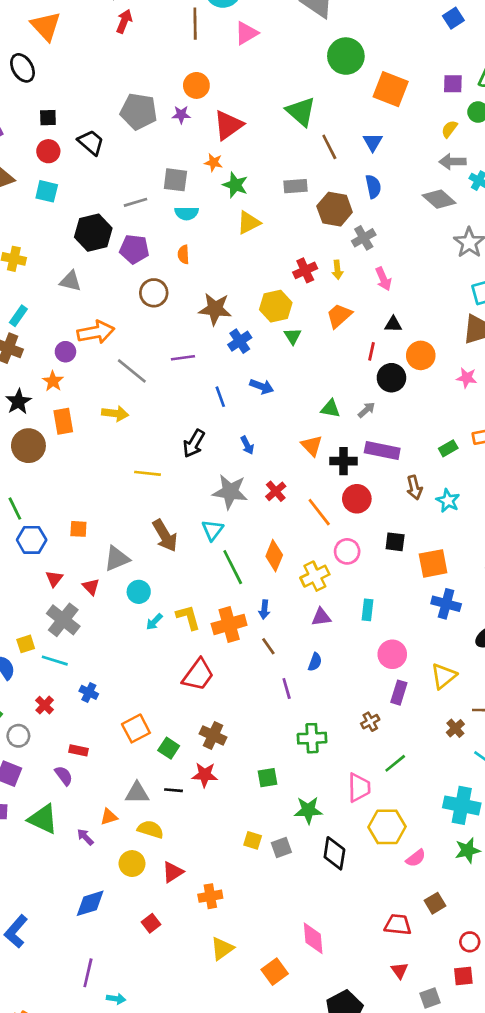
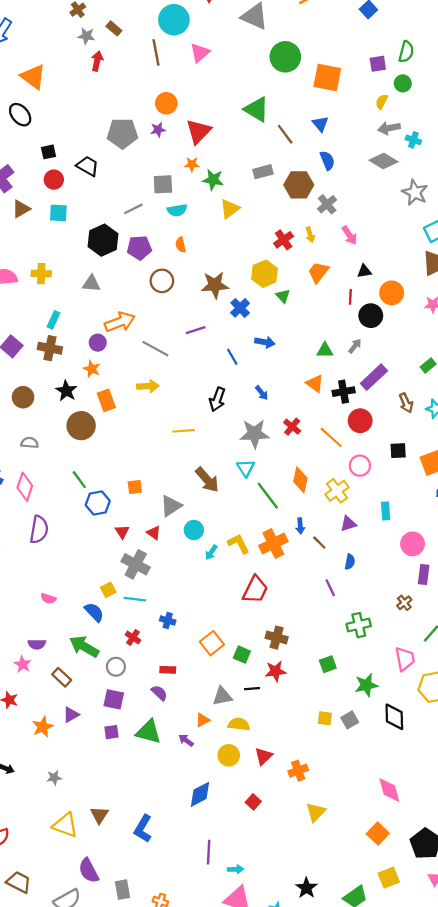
purple rectangle: (382, 451) -> (374, 377), turned -44
brown line: (268, 646) -> (319, 543), moved
orange square: (275, 972) -> (378, 834), moved

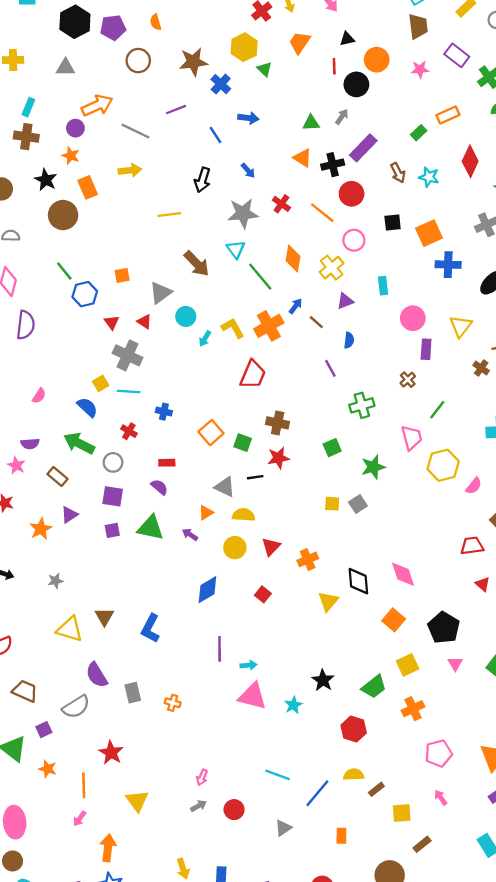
blue arrow: (300, 526) -> (296, 306), turned -136
pink semicircle: (48, 599) -> (39, 396), turned -72
gray triangle: (222, 696) -> (225, 487), turned 40
black diamond: (394, 717) -> (358, 581), moved

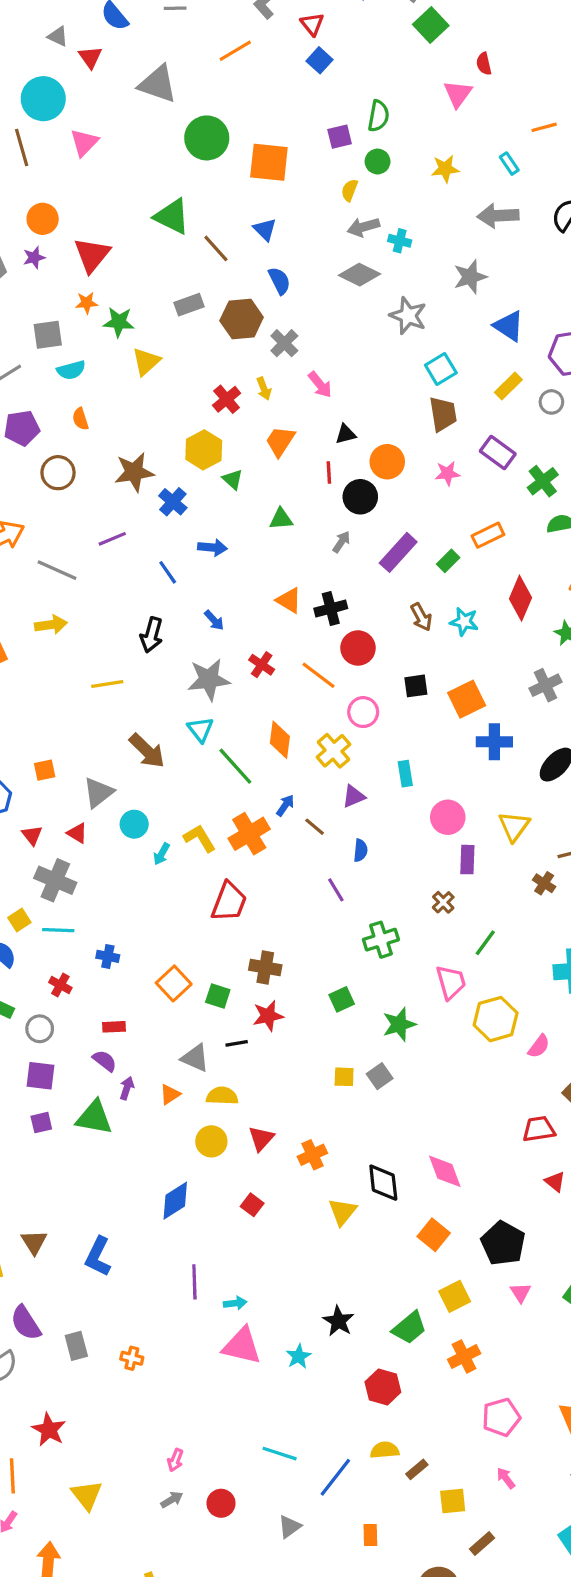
green triangle: (311, 123) -> (281, 519), moved
purple rectangle: (363, 148) -> (398, 552), moved
purple arrow: (190, 535) -> (127, 1088), moved, turned 77

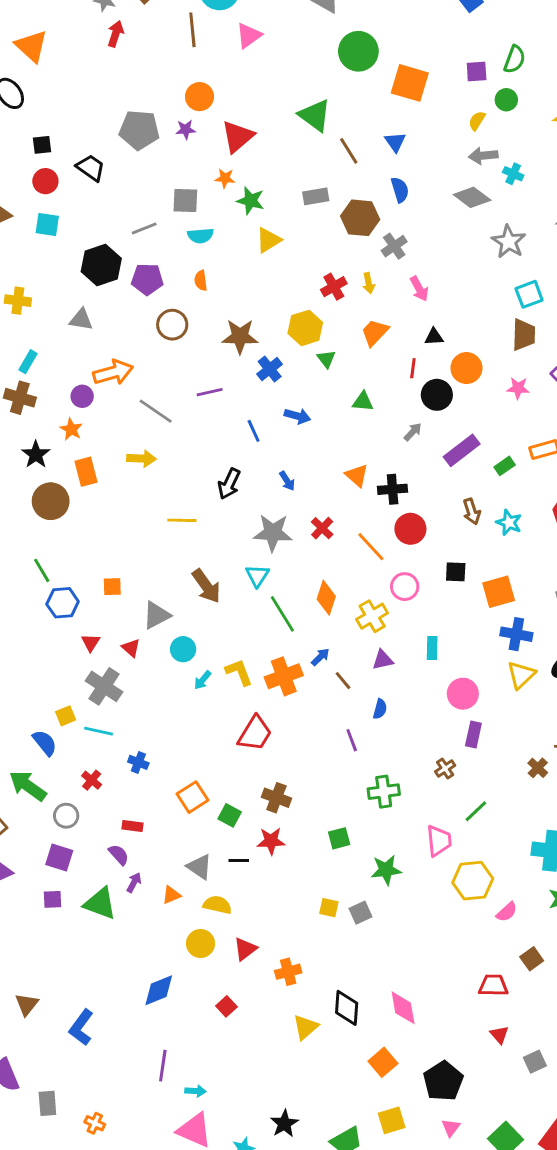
yellow triangle: (514, 826) -> (521, 675), moved

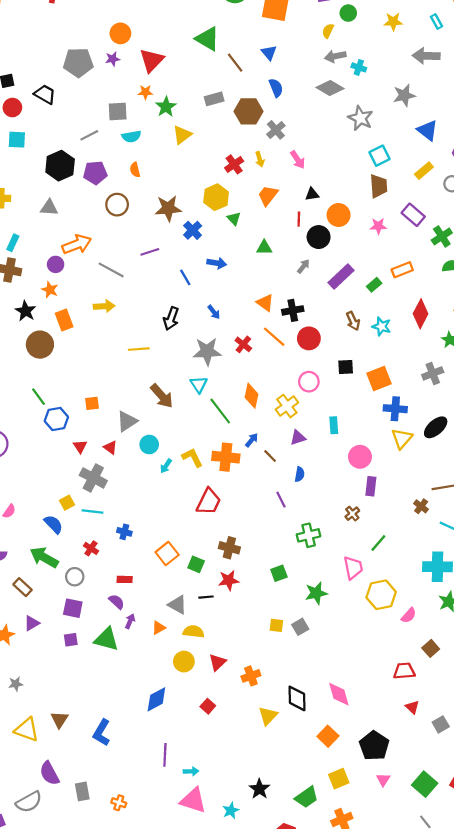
green star: (251, 201) -> (166, 107), turned 30
orange line: (371, 547) -> (274, 337), moved
orange cross: (284, 676) -> (226, 457), turned 32

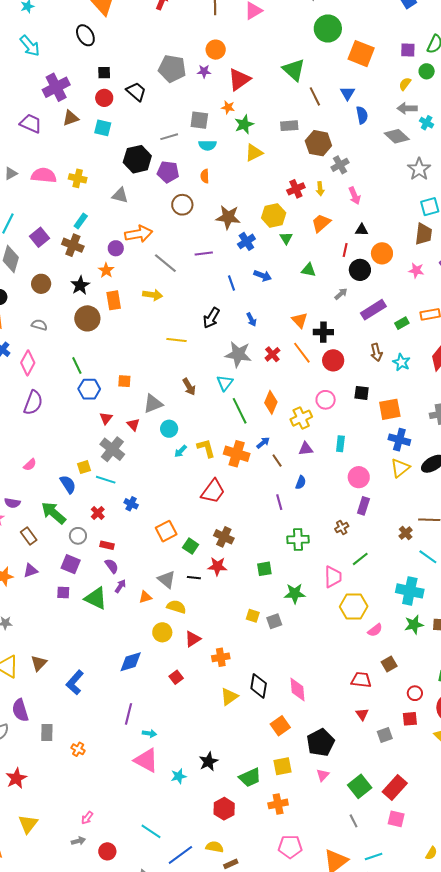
blue semicircle: (276, 88) -> (362, 115), moved
brown arrow: (162, 396) -> (189, 387), size x0.7
red rectangle: (125, 579) -> (107, 545), moved

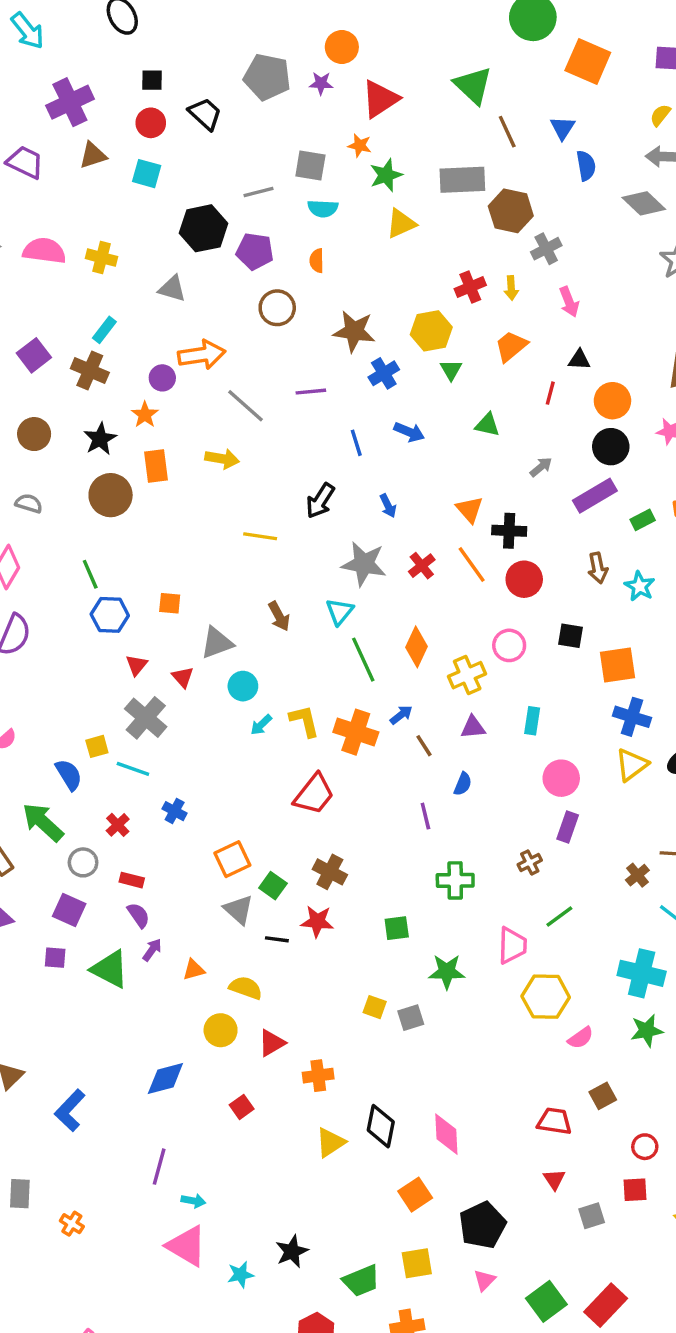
gray rectangle: (289, 126) -> (462, 180), size x1.5
black circle: (360, 270) -> (611, 447), moved
gray triangle: (166, 579) -> (239, 910), moved

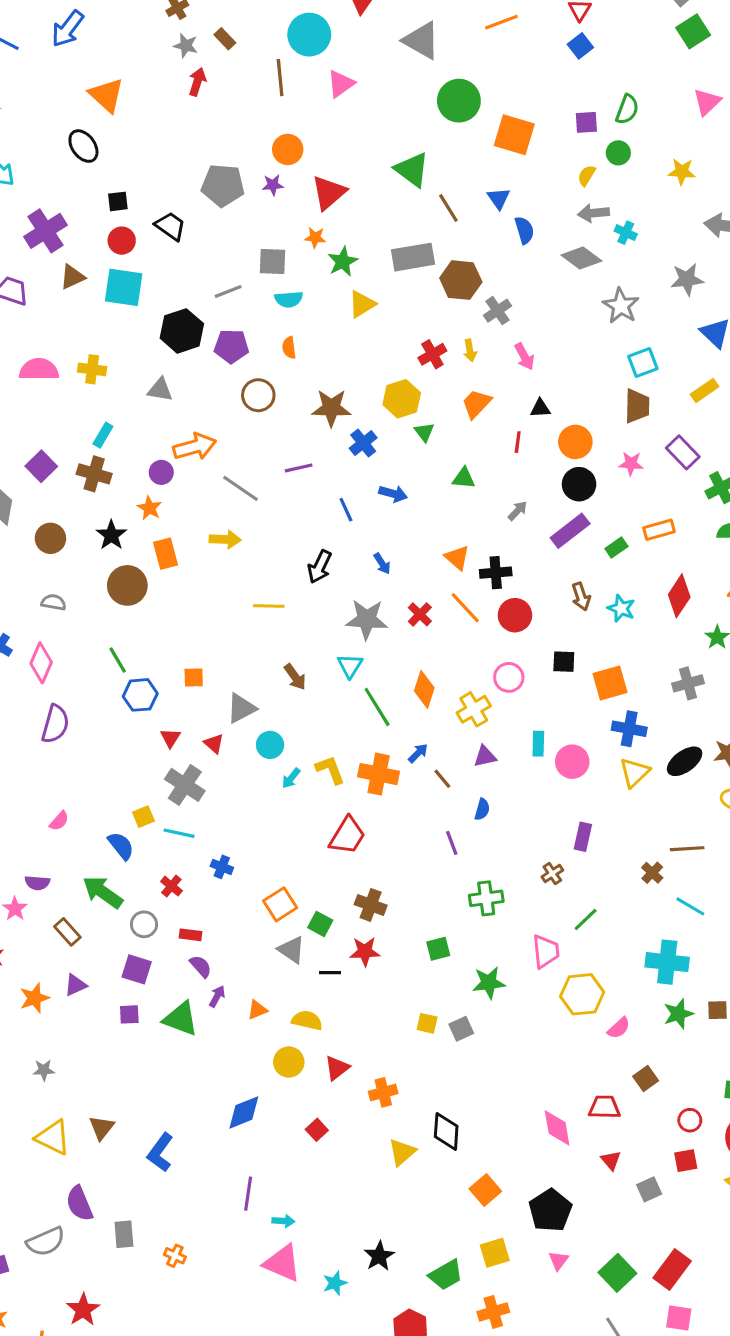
cyan square: (147, 174) -> (124, 287), size x1.5
pink circle: (561, 778) -> (572, 762), moved
pink diamond: (446, 1134) -> (557, 1128), moved

